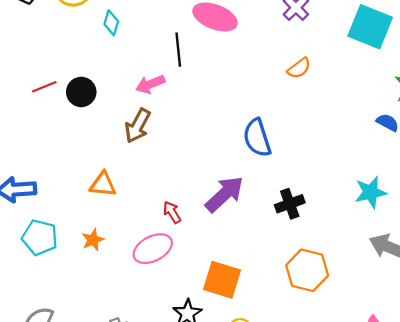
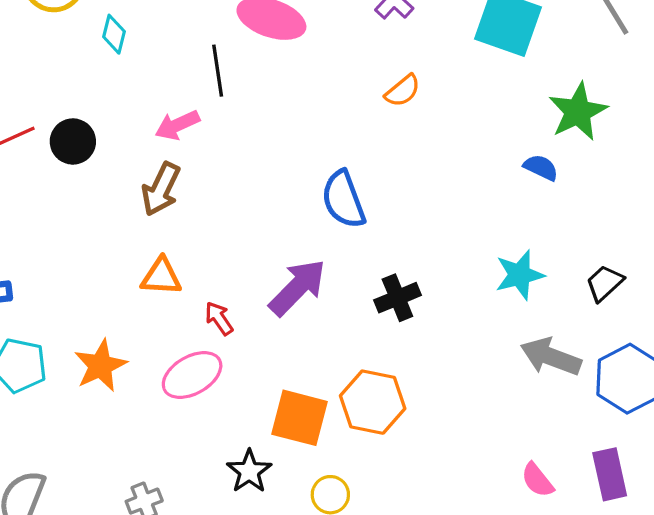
orange triangle: (103, 184) -> (161, 277), moved
orange star: (93, 240) -> (100, 366), size x1.5
orange hexagon: (307, 270) -> (373, 402), moved

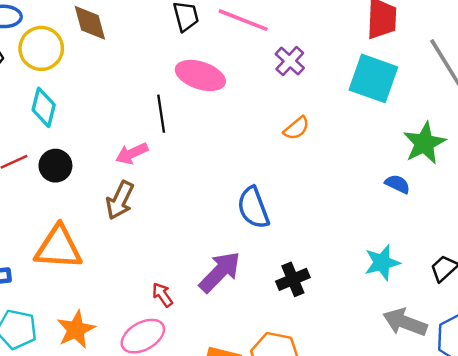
cyan diamond: (114, 34) -> (44, 107), moved, size x1.4
orange triangle: (161, 277) -> (58, 248), moved, size x1.6

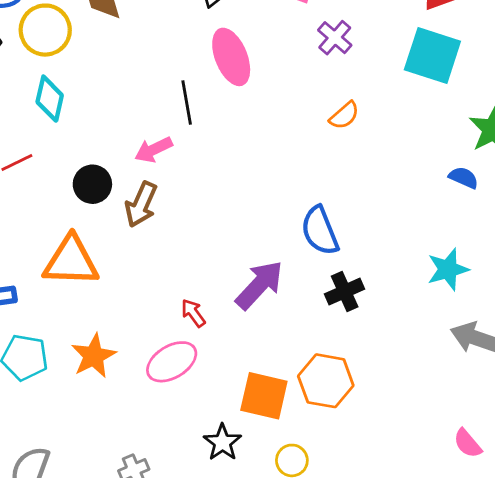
pink ellipse: (200, 75) -> (231, 57), turned 51
black circle: (55, 166) -> (92, 184), moved
blue semicircle: (253, 208) -> (320, 231), moved

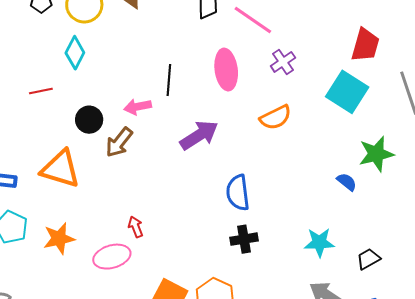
pink ellipse: (231, 57) -> (226, 70), moved
orange semicircle: (344, 115) -> (276, 117), size x1.4
purple arrow: (259, 285) -> (199, 135), moved

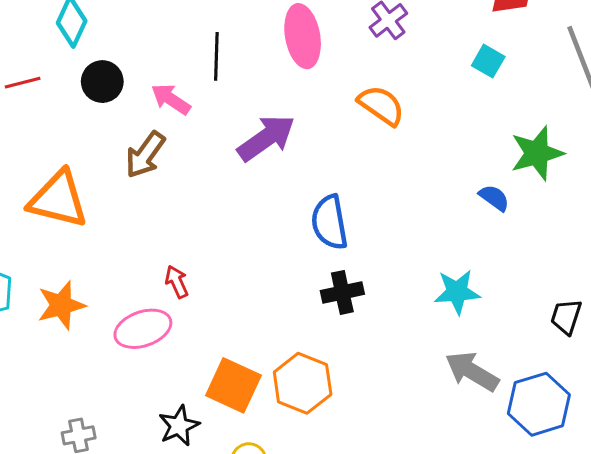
cyan square: (347, 92) -> (488, 61), size x0.5
pink arrow: (138, 107) -> (171, 99), turned 48
orange semicircle: (276, 117) -> (381, 105), turned -116
black circle: (89, 120) -> (102, 82), moved
black trapezoid: (368, 259) -> (566, 317), moved, turned -40

